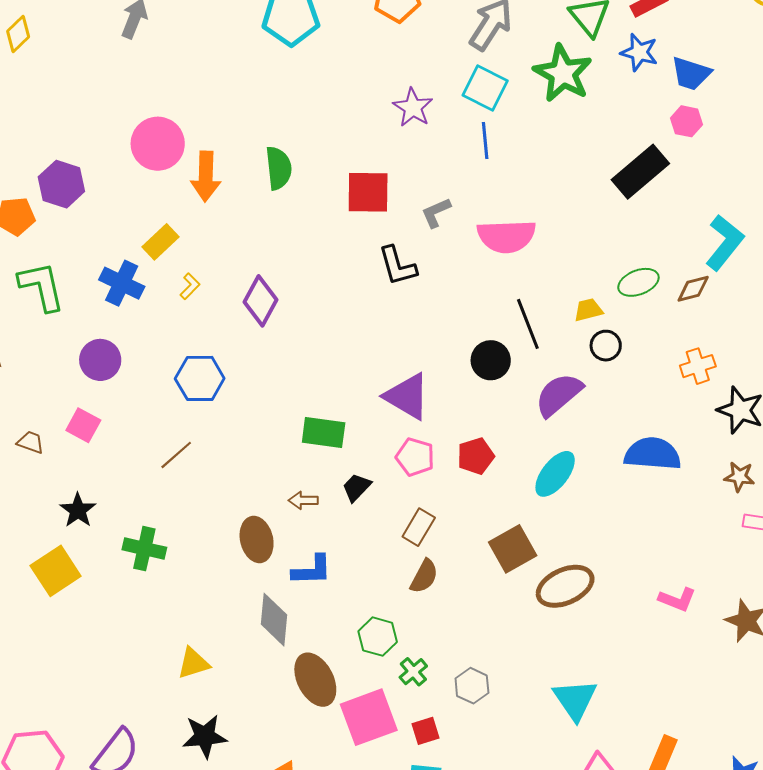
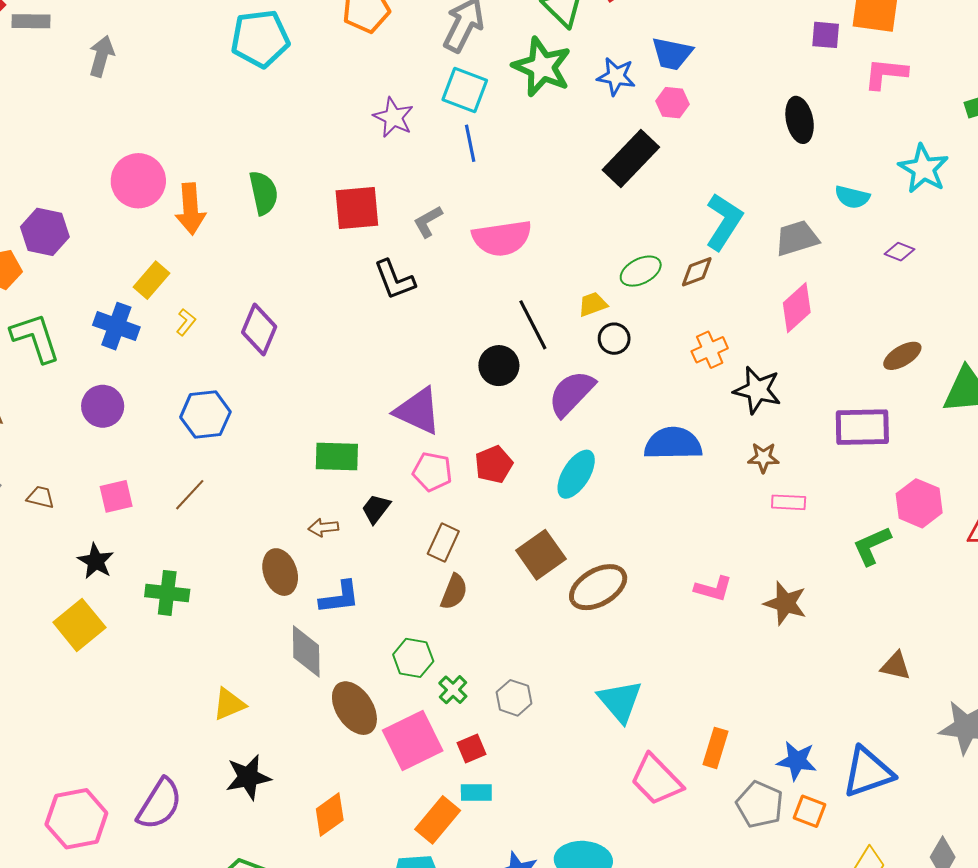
blue star: (639, 52) -> (616, 76), moved
pink square: (83, 425) -> (116, 496), moved, turned -36

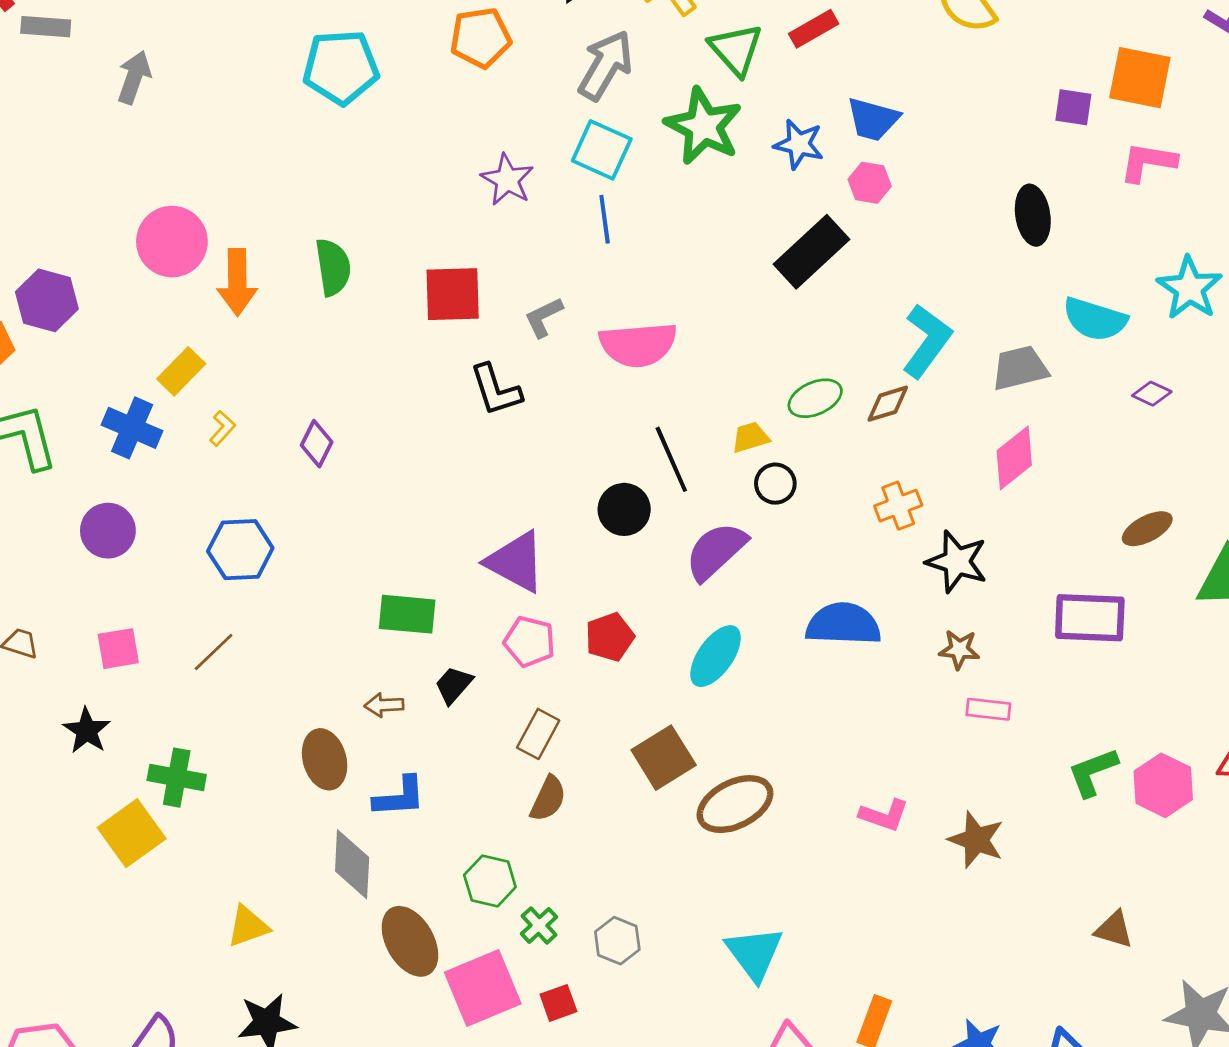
cyan semicircle: (852, 197) -> (1095, 319), size x1.4
purple diamond: (259, 329) -> (317, 444), size x0.7
pink hexagon: (919, 503) -> (1163, 785), moved
yellow square: (79, 625) -> (132, 833), moved

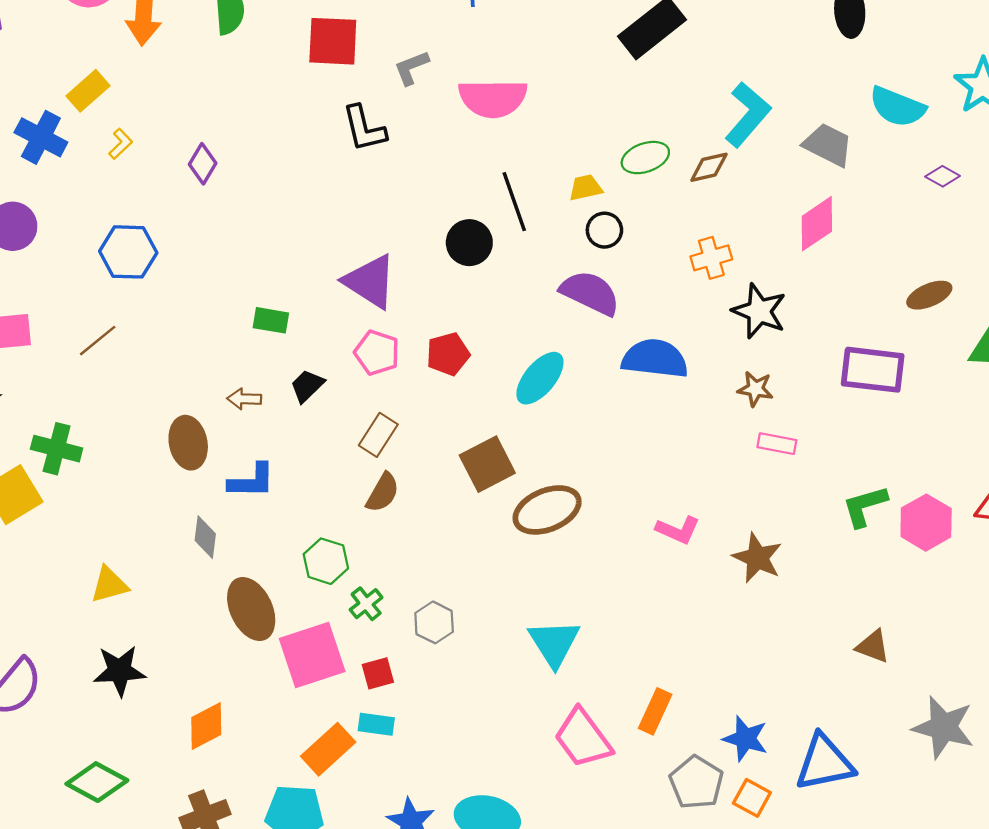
gray trapezoid: (1020, 368) -> (828, 145), turned 36
purple semicircle: (716, 551) -> (590, 293), moved, turned 64
green rectangle: (407, 614) -> (271, 320), size x0.7
gray diamond: (352, 864) -> (205, 537), size x0.7

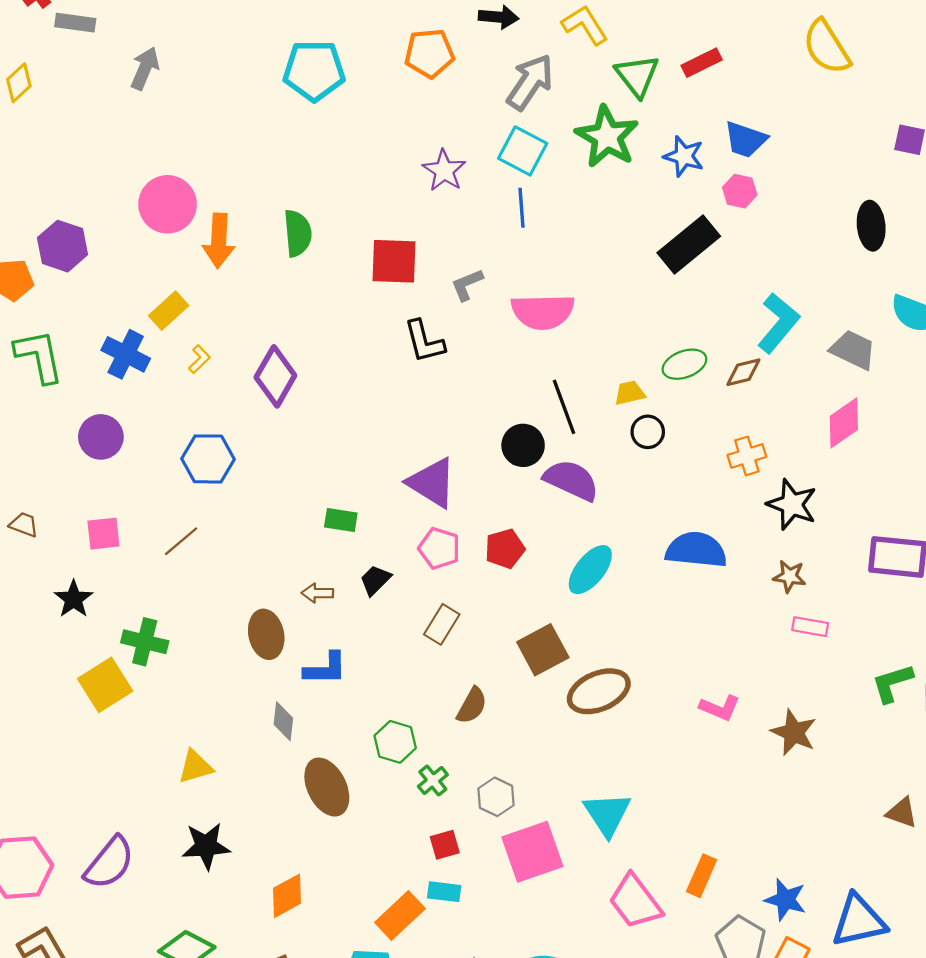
purple diamond: (203, 164) -> (275, 376), size x1.6
purple semicircle: (590, 293) -> (571, 480), moved
brown semicircle: (383, 493) -> (472, 706), moved
pink square: (312, 655) -> (532, 852), moved

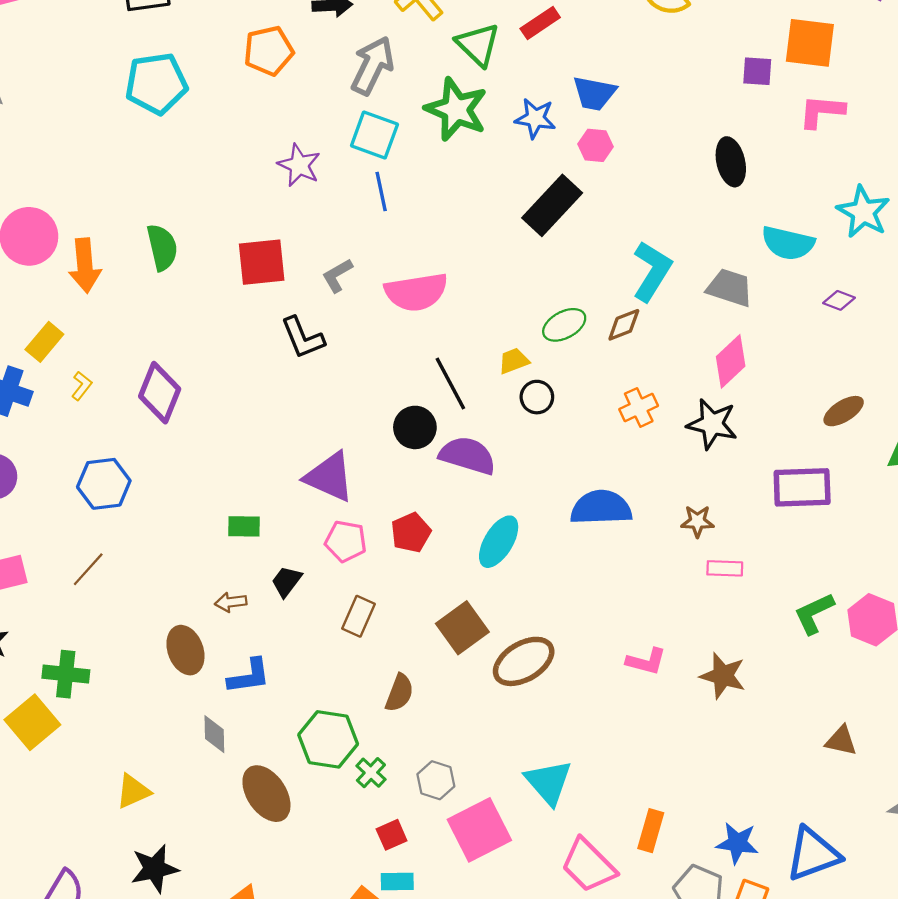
black star: (792, 504) -> (712, 424), moved
green hexagon: (395, 742) -> (328, 739), size x1.4

